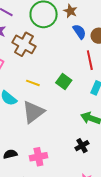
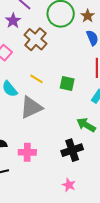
green square: (64, 81) -> (67, 84), turned -35
black cross: (82, 146) -> (72, 150), size x1.5

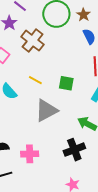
gray triangle: (31, 107) -> (46, 110), moved

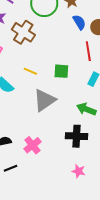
black cross: (74, 150) -> (76, 136), turned 30
pink cross: (30, 154) -> (32, 145), turned -30

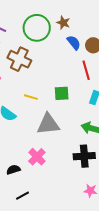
gray triangle: (44, 100) -> (48, 124), turned 35
pink cross: (32, 145) -> (37, 157), moved

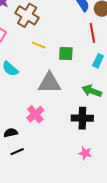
yellow line: (31, 97) -> (39, 45), moved
black semicircle: (13, 170) -> (11, 133), moved

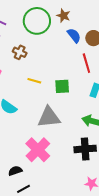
brown cross: (27, 15) -> (20, 52), size x0.6
pink cross: (35, 114) -> (38, 150), size x1.4

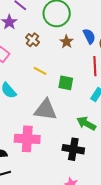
brown star: (63, 16) -> (66, 42), moved
pink cross: (38, 150) -> (27, 139), turned 35

